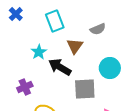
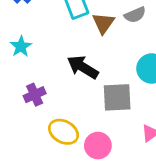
brown triangle: (75, 46) -> (103, 23), moved
cyan star: (39, 52) -> (21, 46), moved

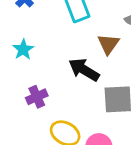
brown triangle: (103, 23) -> (108, 44), moved

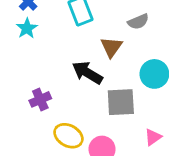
cyan star: (23, 49) -> (27, 28), moved

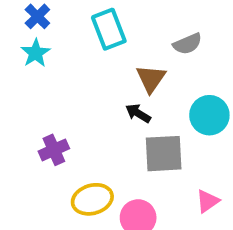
black arrow: (87, 73) -> (138, 113), moved, size x0.6
yellow ellipse: (68, 136) -> (92, 199), turned -44

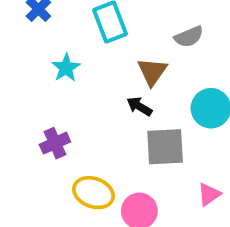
cyan star: (36, 53) -> (66, 68), moved
yellow ellipse: (92, 199) -> (94, 193), turned 36

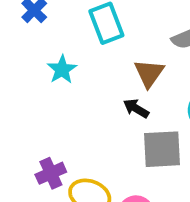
purple cross: (55, 143) -> (51, 173), moved

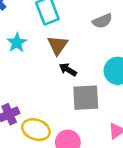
brown triangle: (149, 73) -> (58, 45), moved

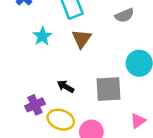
black arrow: (68, 70) -> (66, 87), moved

